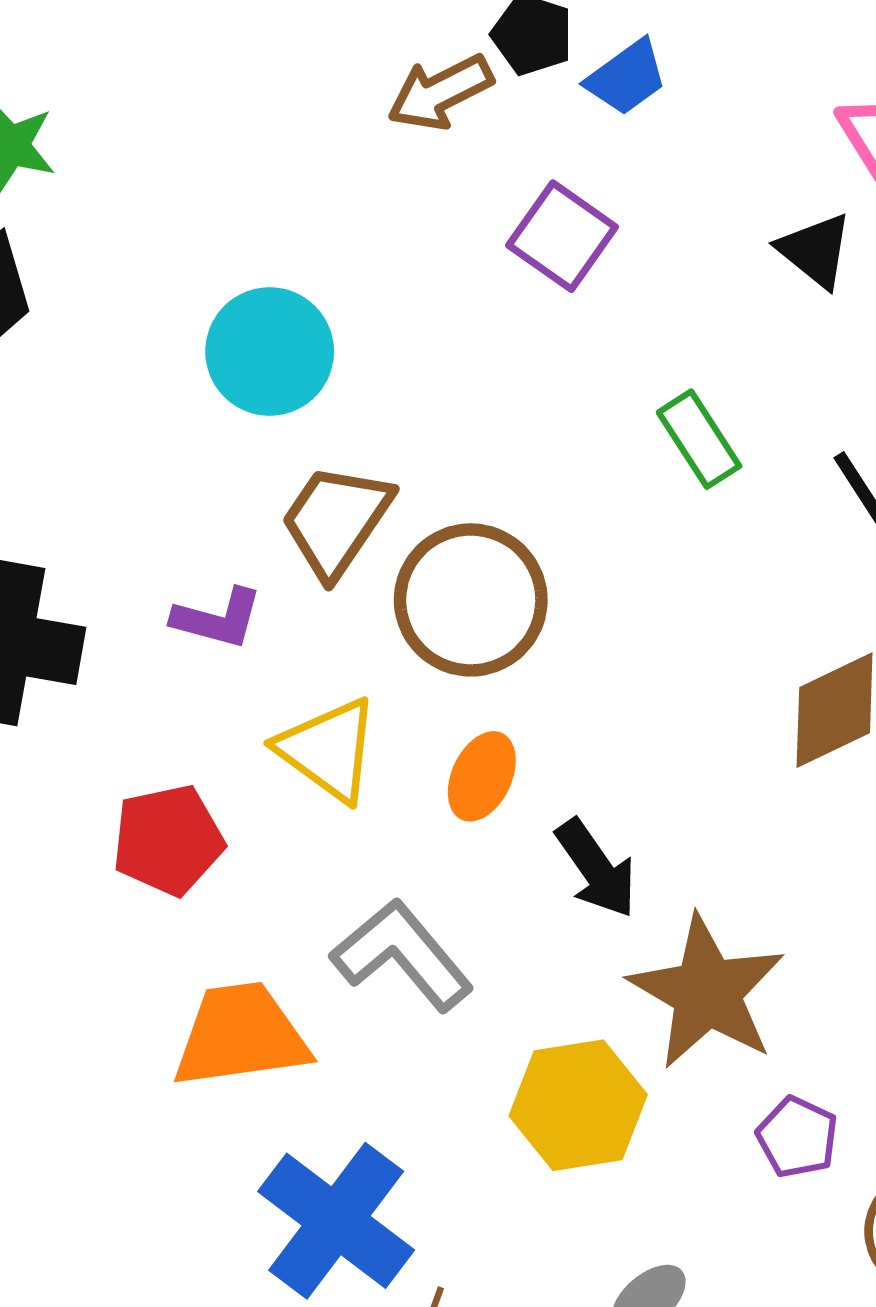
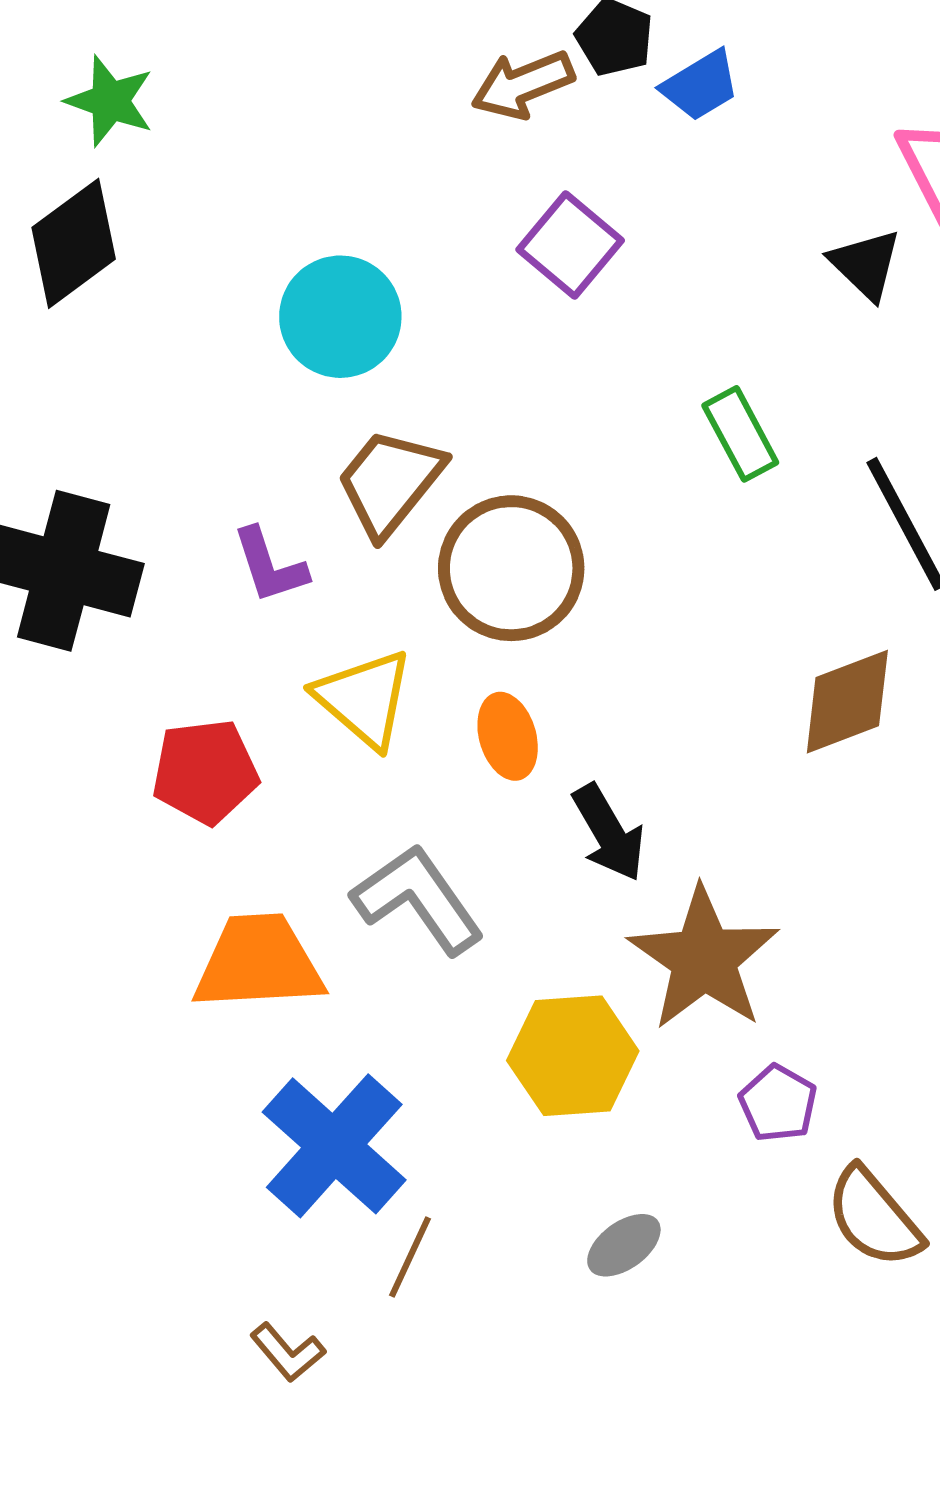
purple square: (562, 236) -> (570, 245), moved
purple L-shape: (218, 618) -> (270, 566), turned 52
orange ellipse: (482, 776) -> (508, 736), turned -46

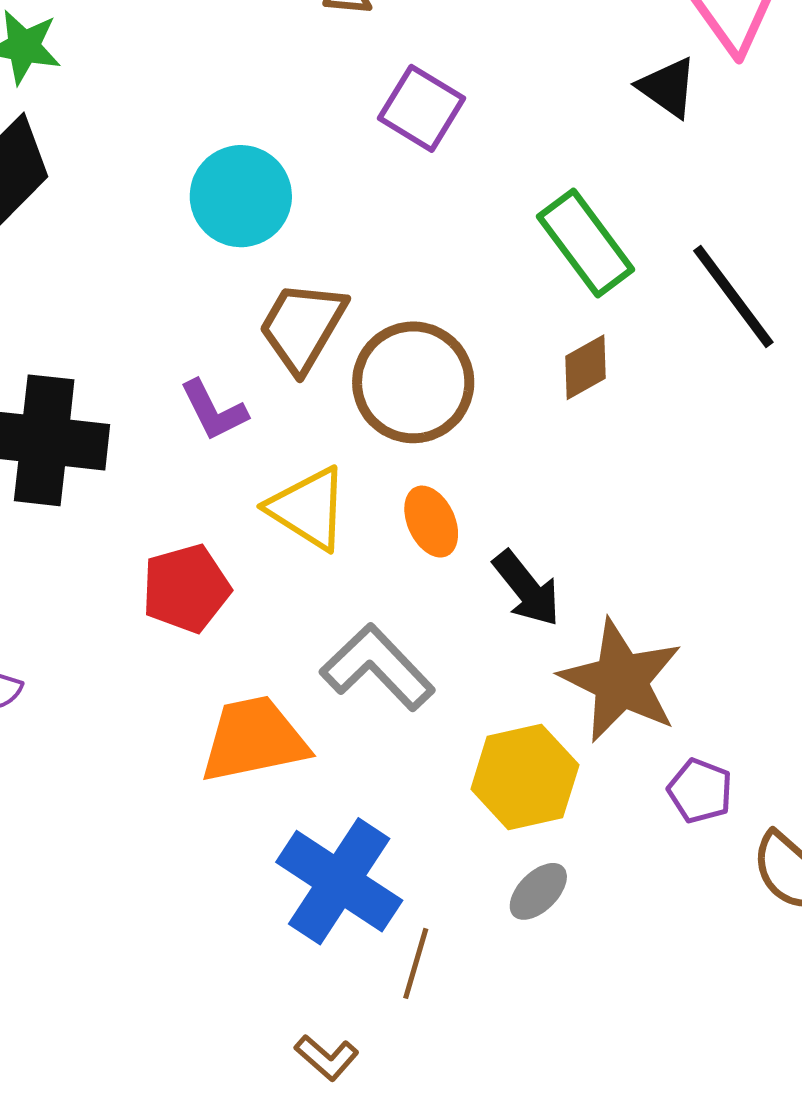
green rectangle: (740, 434) -> (586, 243), size x1.4
brown diamond: (847, 702) -> (586, 367), moved, size x0.7
gray ellipse: (624, 1245) -> (538, 891), moved

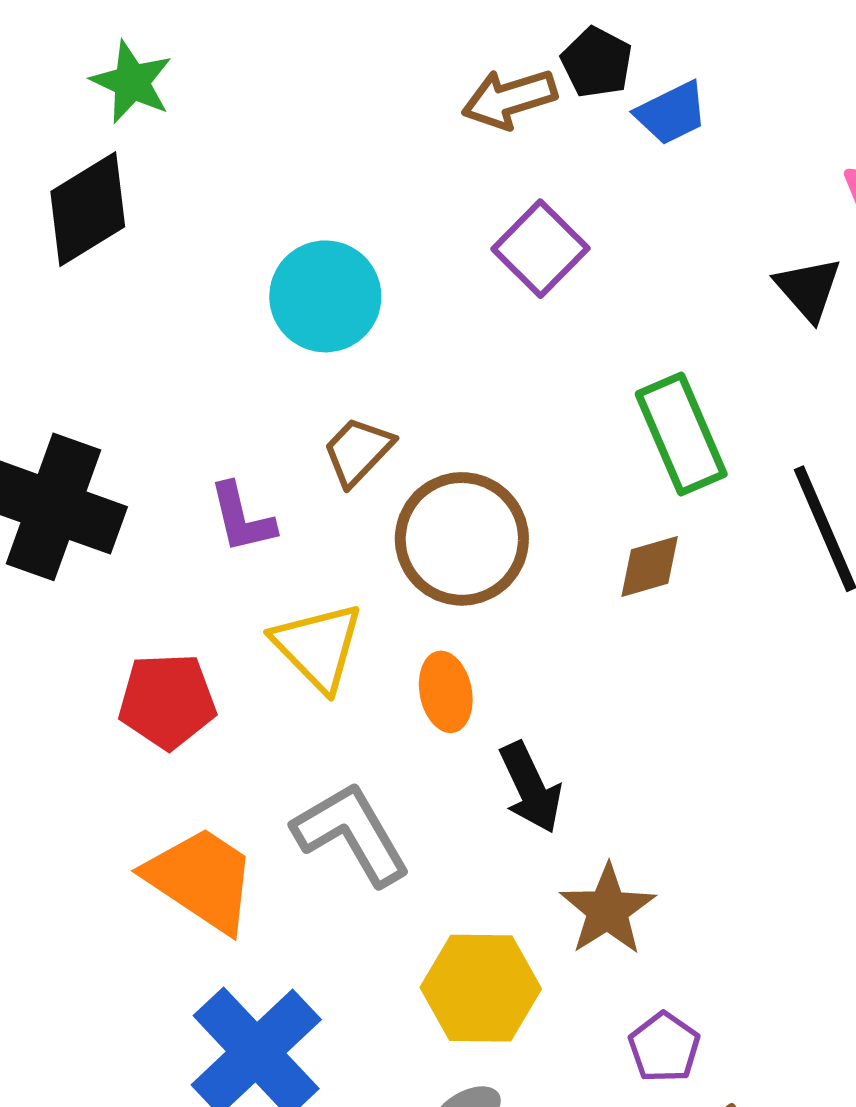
brown trapezoid: (302, 326) -> (358, 451), size x0.7
brown star: (621, 681) -> (608, 910), size x0.7
orange trapezoid: (254, 739) -> (201, 879), turned 32

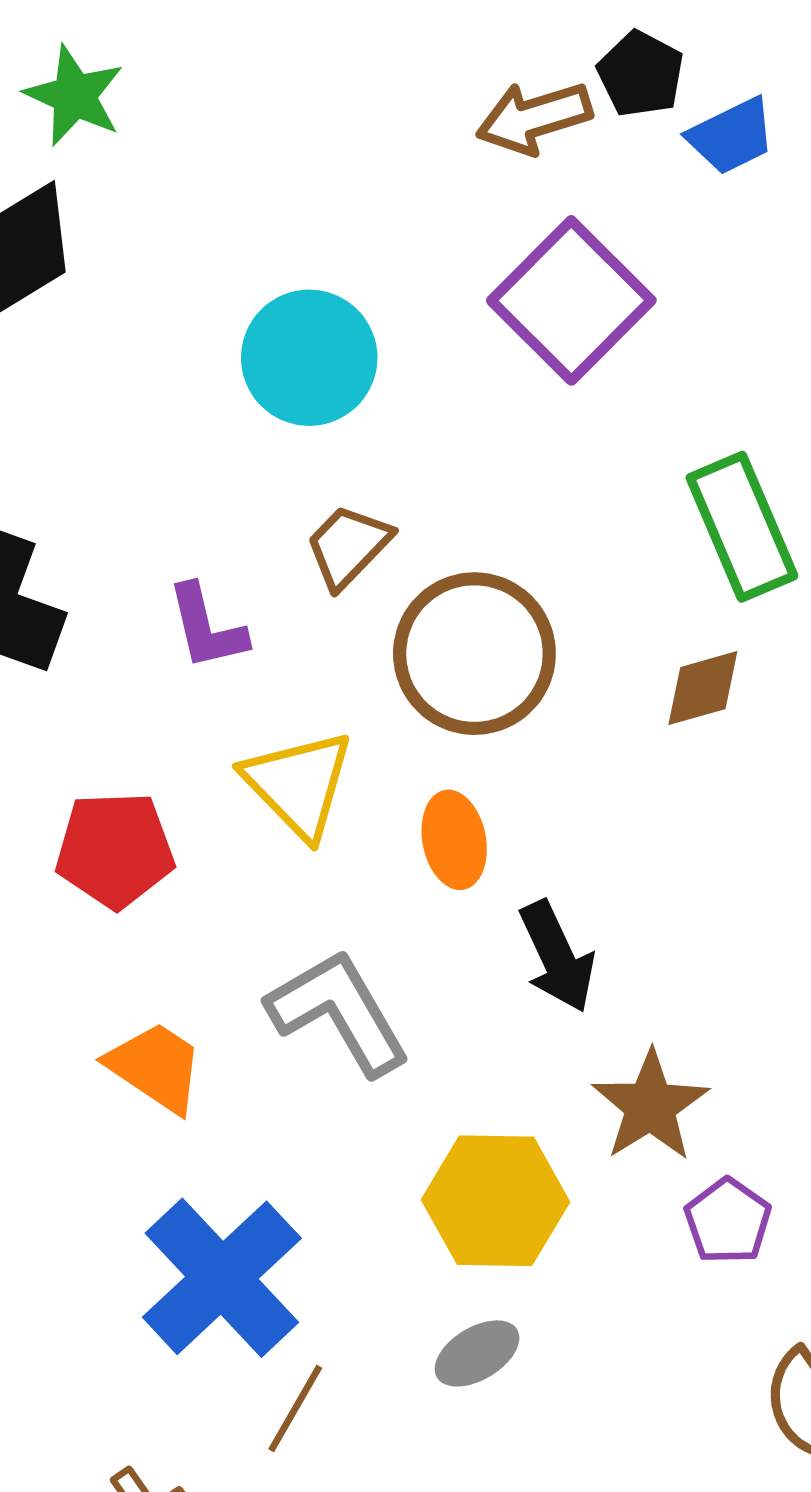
purple square: (540, 249) -> (571, 300), size x1.4
orange trapezoid: (201, 879) -> (156, 1067), size x0.7
purple pentagon: (664, 1047) -> (728, 1221), moved

